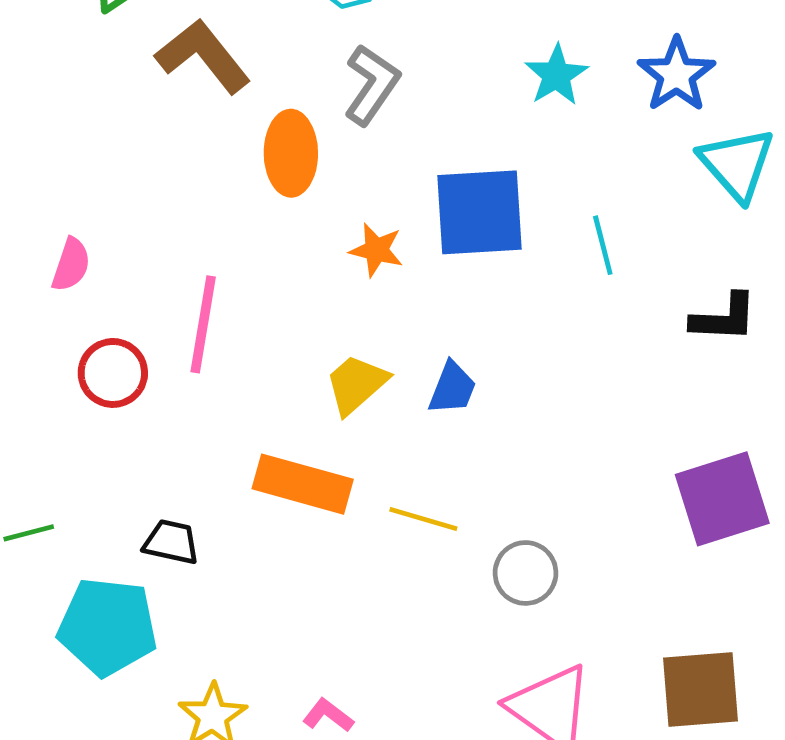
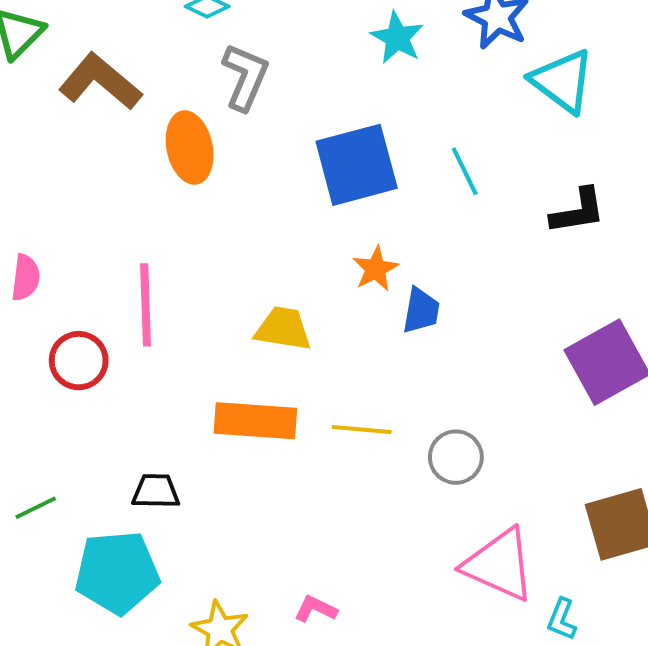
orange star: (376, 250) -> (376, 269), moved, turned -30
yellow trapezoid: (356, 384) -> (283, 329), turned 62
blue trapezoid: (452, 388) -> (421, 311), moved

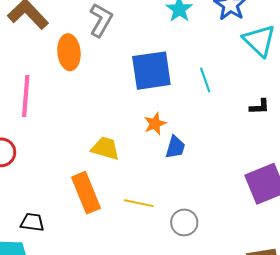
black L-shape: (578, 211) -> (260, 107), size x0.7
pink line: (146, 305) -> (26, 96), moved
orange rectangle: (255, 421) -> (86, 193), turned 57

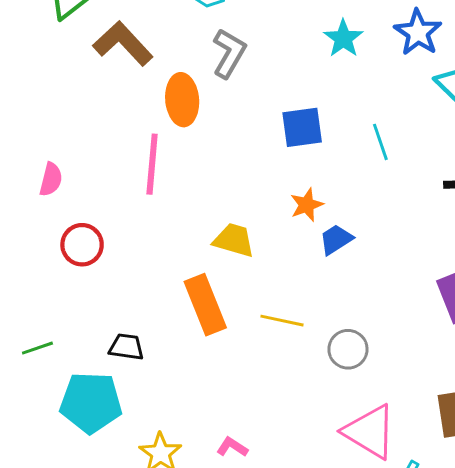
blue square: (151, 71) -> (302, 127), size x0.7
pink line: (26, 96) -> (152, 164), moved
blue trapezoid: (175, 147) -> (336, 239), turned -140

